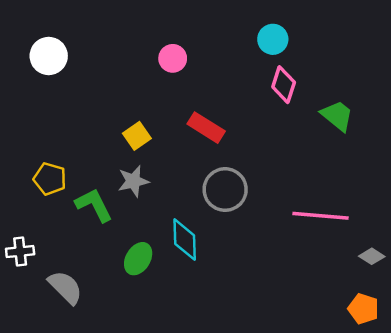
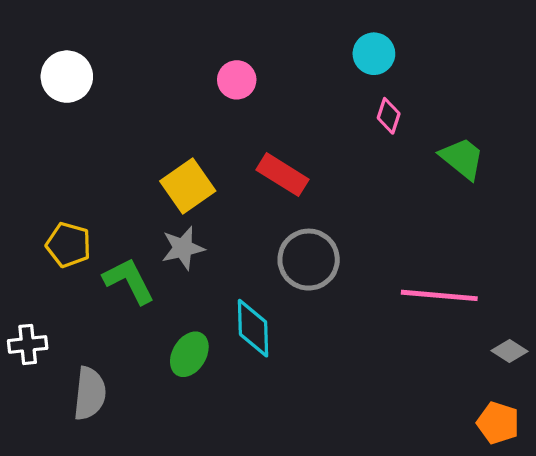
pink diamond: (284, 85) -> (389, 116), size x0.7
yellow square: (137, 136) -> (188, 186), size x1.4
gray semicircle: (65, 287) -> (90, 393), turned 51

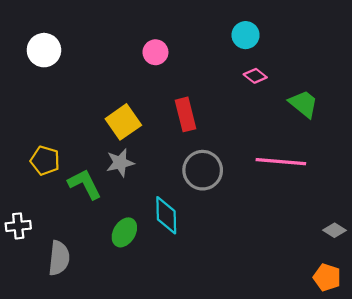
pink diamond: (389, 116) -> (255, 76), turned -70
red rectangle: (282, 175) -> (185, 114), turned 44
pink line: (439, 295) -> (281, 162), moved

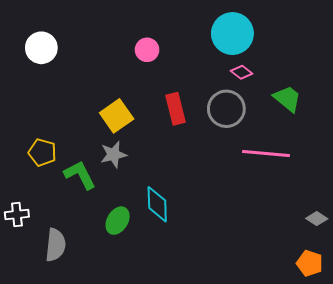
cyan circle: (246, 35) -> (232, 34), size x1.6
gray circle: (203, 170) -> (226, 109), moved

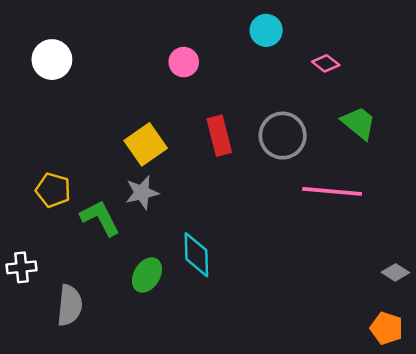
cyan circle: (232, 34) -> (266, 30), moved, size x0.6
pink diamond: (242, 72) -> (326, 63), moved

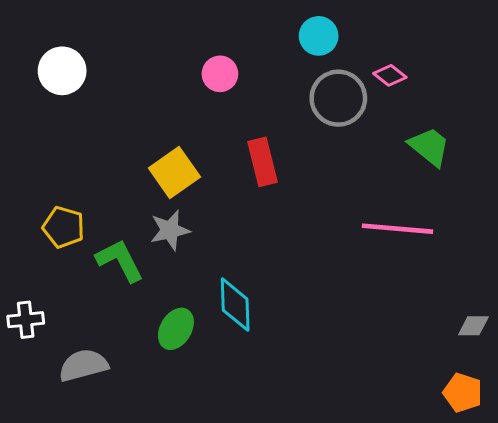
gray circle: (283, 136) -> (338, 98), moved
gray diamond: (395, 272) -> (473, 326), turned -32
gray semicircle: (70, 305) -> (83, 365), turned -111

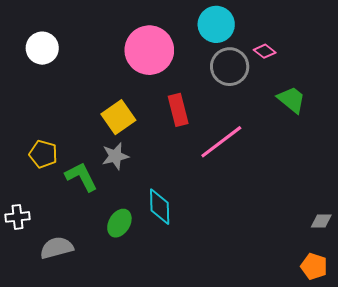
cyan circle: (319, 36) -> (216, 24), size x1.4
pink circle: (220, 74) -> (149, 50), size x2.0
pink line: (398, 229) -> (221, 142), moved, turned -42

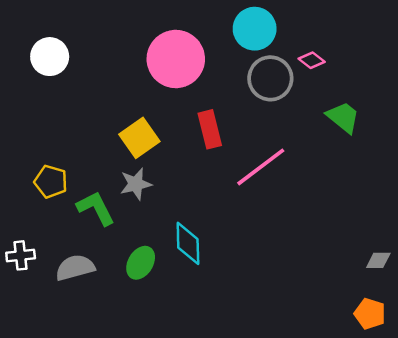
gray semicircle: (57, 248) -> (75, 268), moved

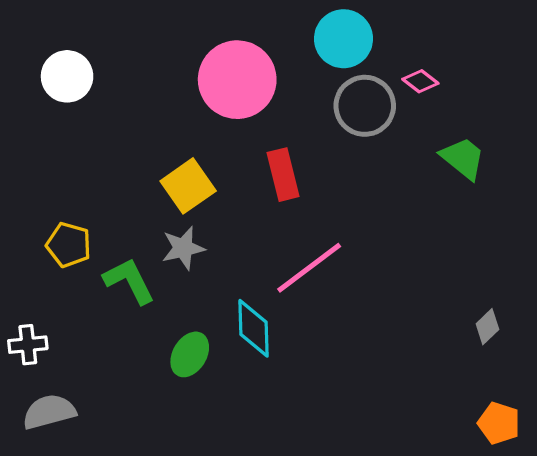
pink line: (261, 167) -> (309, 268), moved
gray diamond: (378, 260) -> (487, 327), moved, turned -45
gray semicircle: (75, 268) -> (49, 412), moved

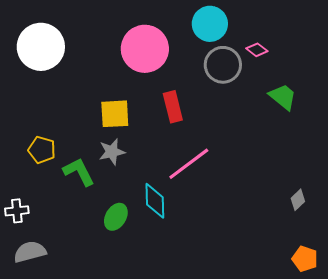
white circle: (67, 76) -> (41, 47), size x1.5
yellow square: (188, 186) -> (115, 114), turned 32

